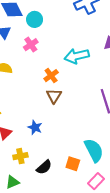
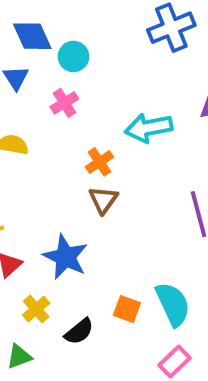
blue star: (35, 127) -> (65, 257), size x1.6
yellow cross: (20, 156) -> (36, 309), turned -32
orange square: (73, 164) -> (127, 309), moved

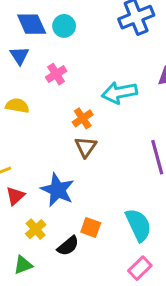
cyan circle: (73, 56) -> (64, 26), moved
orange square: (127, 309) -> (91, 227), moved

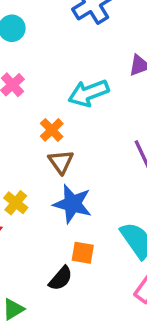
blue star: (57, 190) -> (72, 204), moved
yellow cross: (36, 229) -> (16, 203), moved

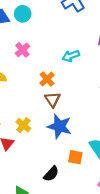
cyan arrow: (88, 93) -> (71, 56), size x0.7
orange square: (83, 253) -> (75, 157), moved

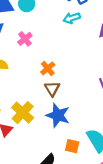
cyan arrow: (71, 56) -> (72, 18), moved
yellow cross: (23, 125) -> (23, 113), size x1.5

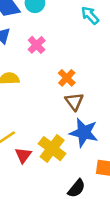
cyan arrow: (72, 18) -> (90, 15), turned 70
yellow cross: (23, 113) -> (52, 149), moved

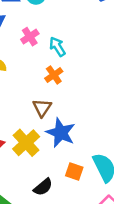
cyan arrow: (90, 15) -> (57, 47), moved
brown triangle: (74, 101) -> (42, 108), moved

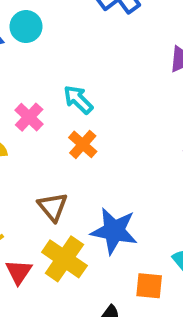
pink cross: (30, 37) -> (29, 117), moved
brown triangle: (42, 108) -> (53, 207), moved

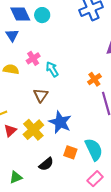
cyan arrow: (78, 100) -> (52, 69), moved
orange cross: (83, 144) -> (94, 79), moved
brown triangle: (53, 207) -> (41, 95), moved

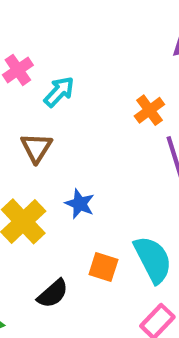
cyan arrow: (52, 69) -> (59, 92), turned 77
blue star: (60, 122) -> (80, 204), size x0.6

